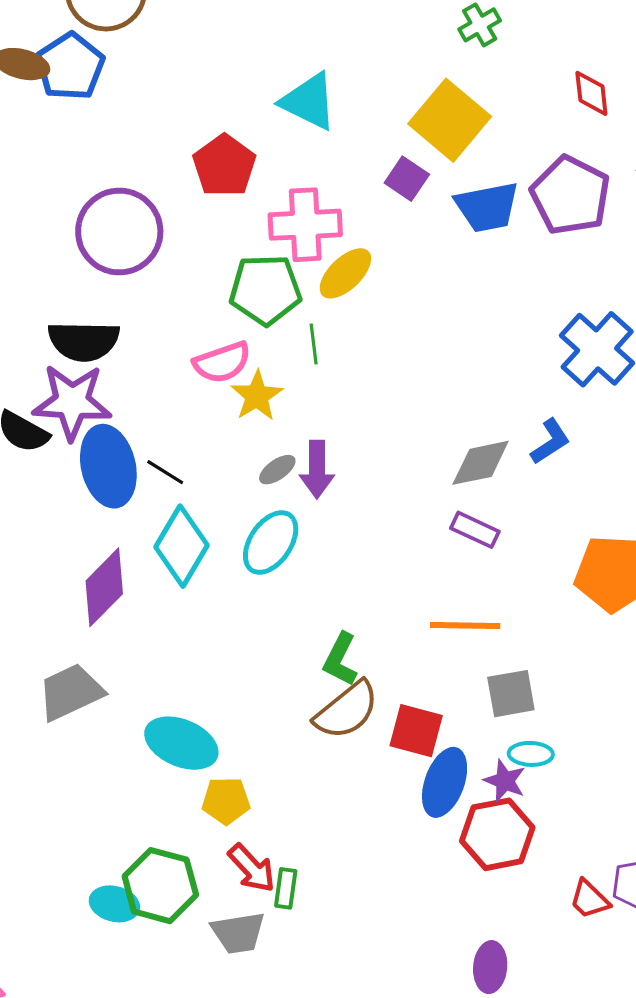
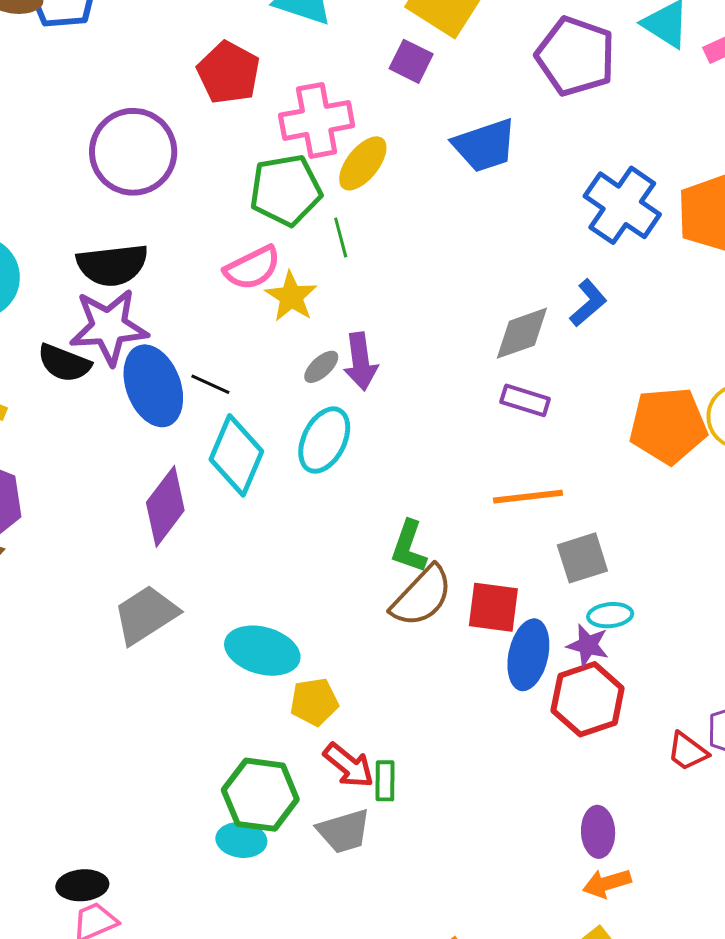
blue trapezoid: (487, 207) -> (485, 145), moved
cyan ellipse: (114, 904) -> (241, 840), moved

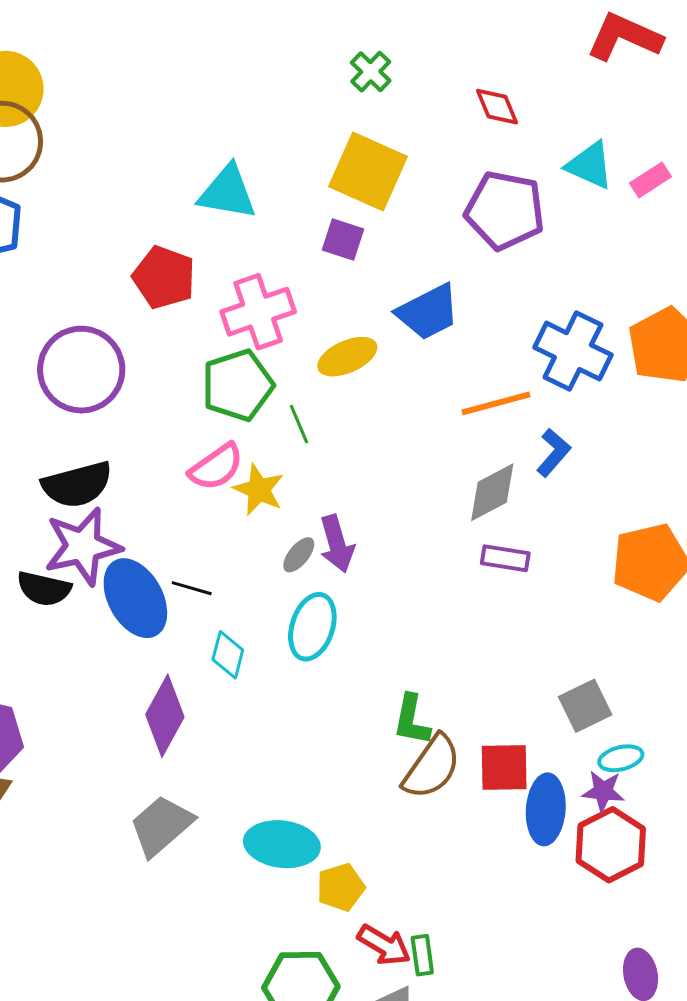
yellow ellipse: (363, 163) -> (347, 357), moved, turned 36
cyan diamond: (236, 455) -> (228, 655), size x0.6
orange line: (528, 497) -> (496, 403), moved

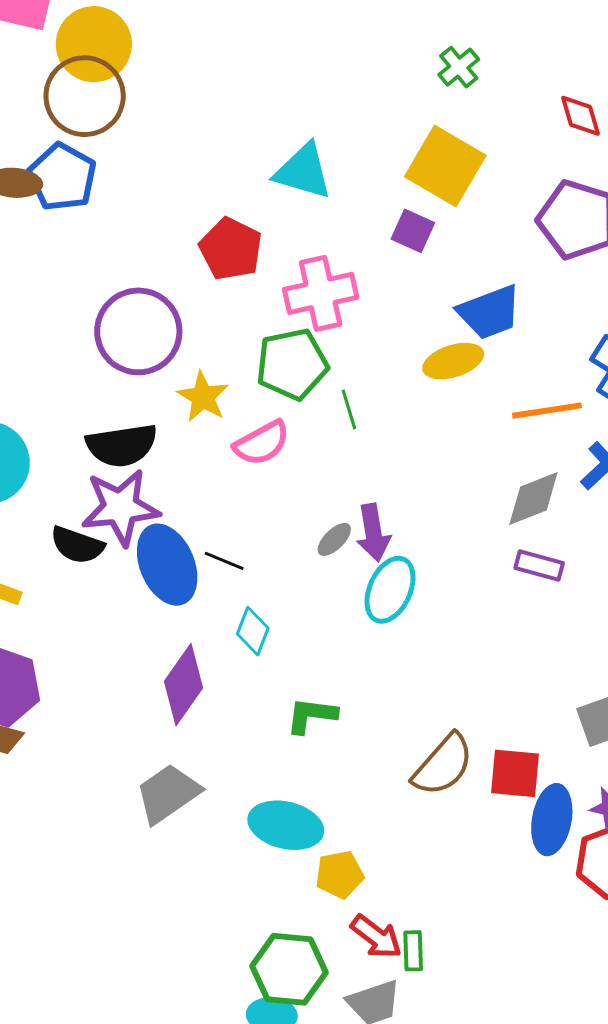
yellow ellipse: (347, 357) -> (453, 361), moved
yellow star: (259, 490) -> (203, 397), moved
cyan ellipse: (312, 627) -> (390, 590), moved
green L-shape: (412, 720) -> (311, 715), moved, turned 80

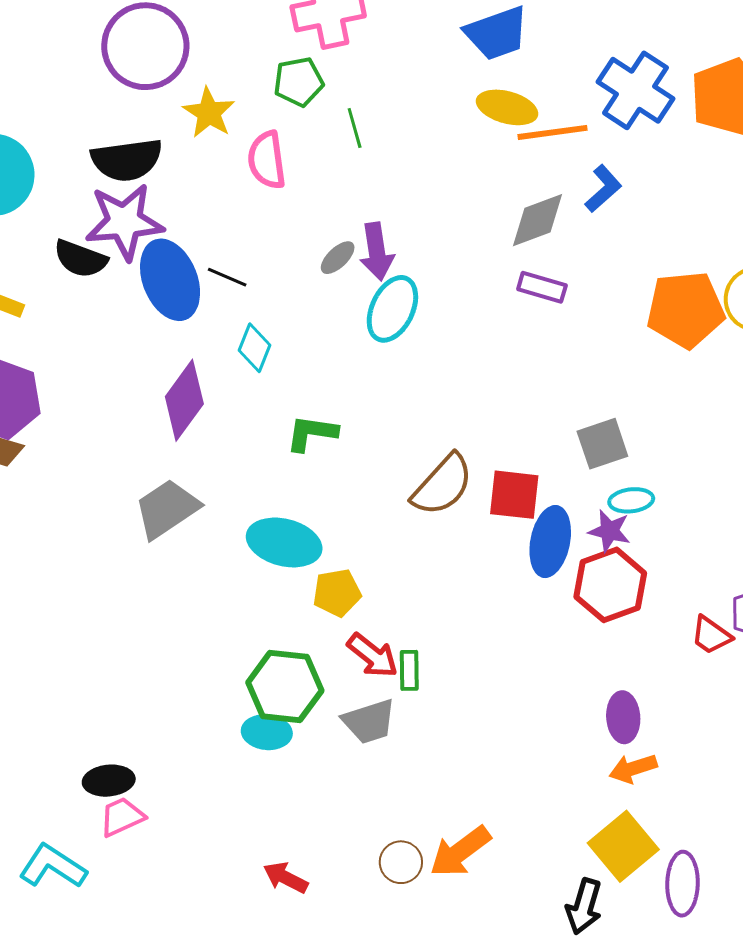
yellow ellipse: (453, 361) -> (507, 107), moved, turned 32
green pentagon: (292, 364) -> (299, 82), size x0.7
pink semicircle: (262, 443) -> (267, 160), turned 110

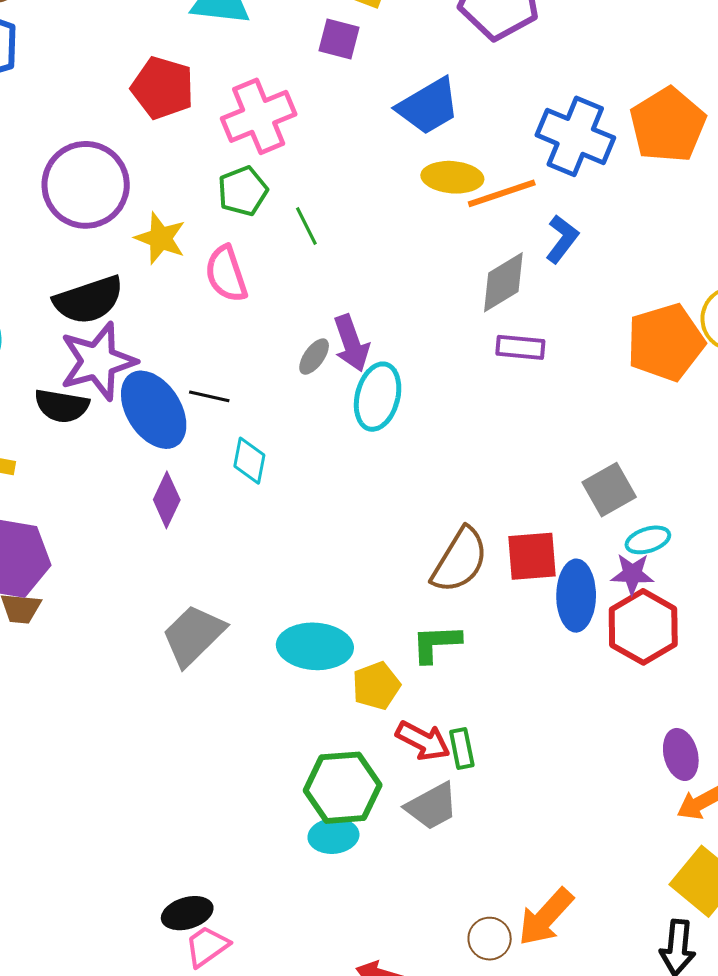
purple diamond: (184, 400) -> (167, 500), moved, size x0.7
green L-shape: (312, 433) -> (436, 643), moved

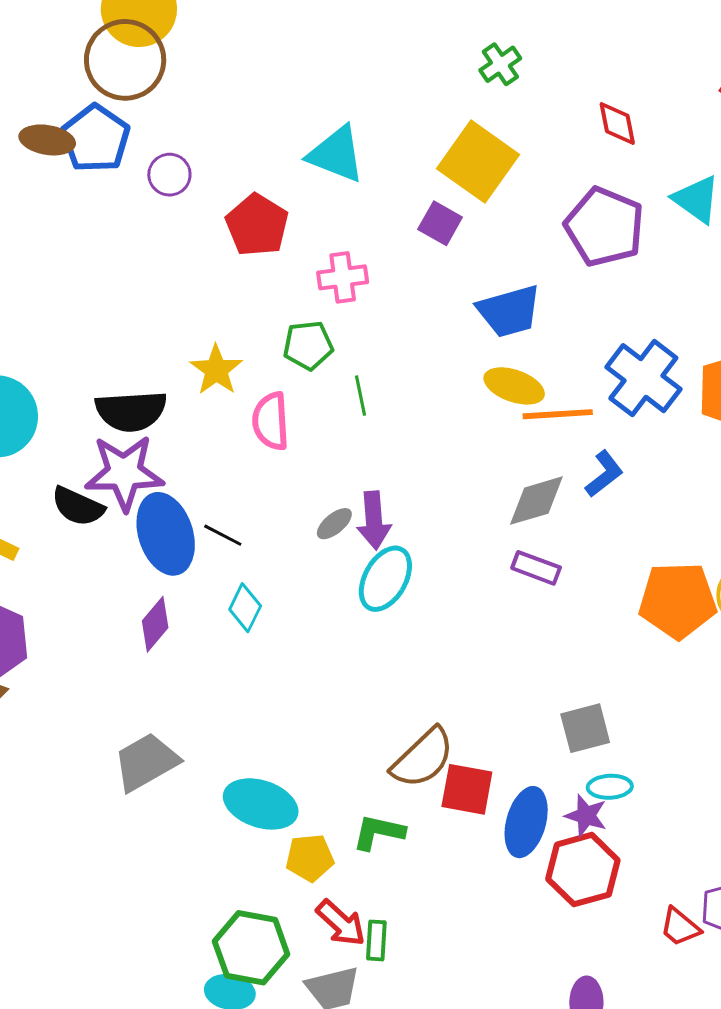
pink cross: (259, 116) -> (343, 277), size x0.7
purple circle: (86, 185) -> (169, 175), moved, size x0.5
red square: (532, 556) -> (467, 789), moved

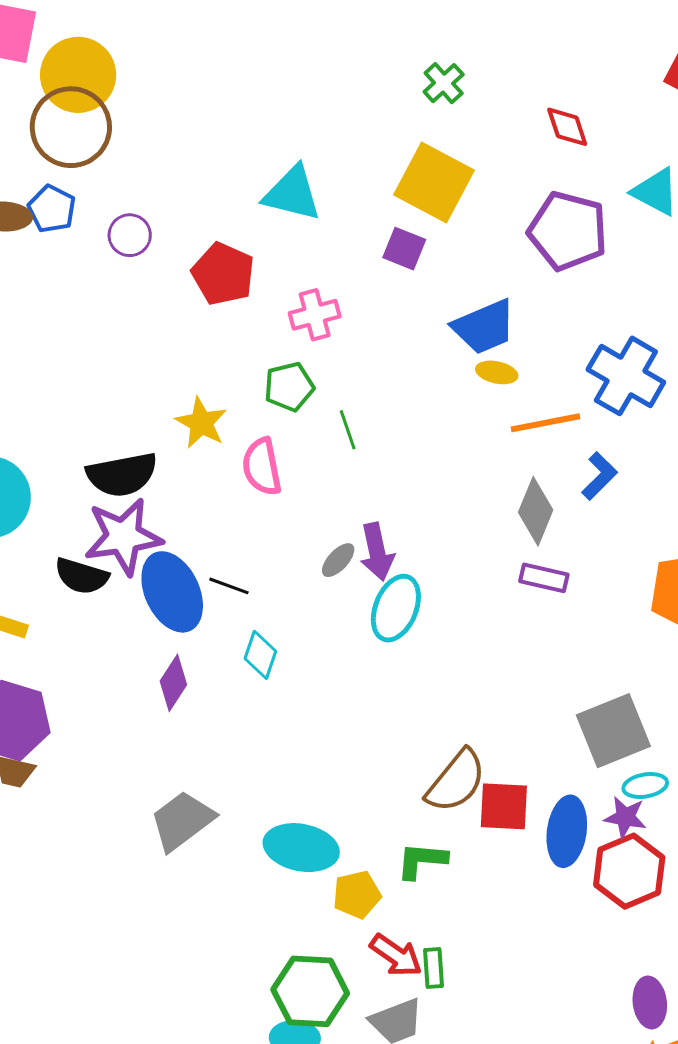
blue pentagon: (96, 138) -> (52, 209), size x0.7
yellow ellipse: (514, 386) -> (497, 372), moved, size x0.7
gray diamond: (536, 501) -> (536, 511), turned -44
gray square: (585, 728) -> (613, 731), size x1.4

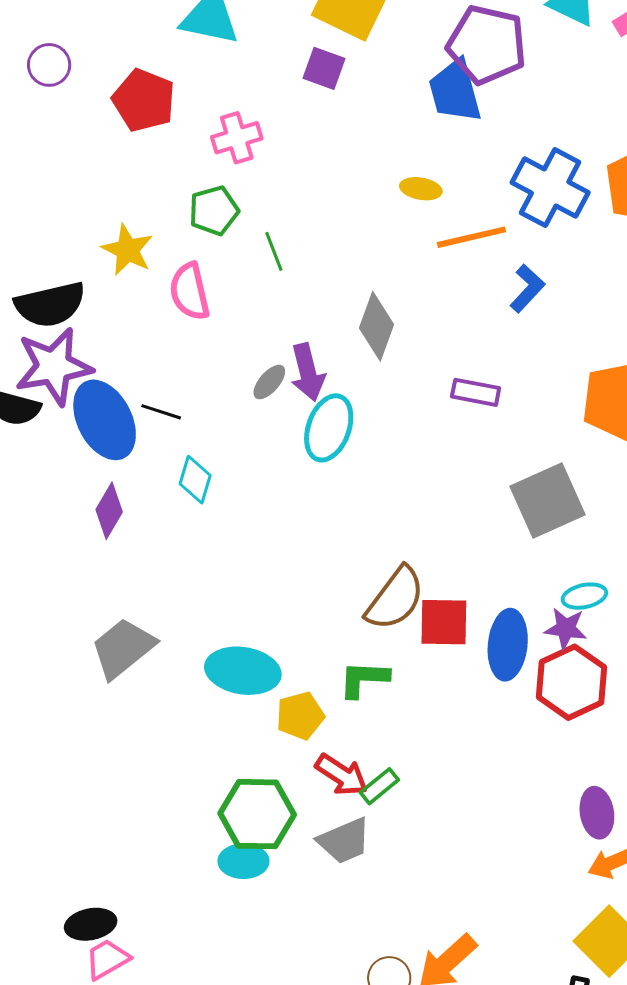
blue trapezoid: (484, 327) -> (455, 91), moved, turned 100
gray diamond: (536, 511) -> (377, 326), moved
gray square: (613, 731) -> (547, 500), moved
green rectangle: (433, 968) -> (379, 786), turned 57

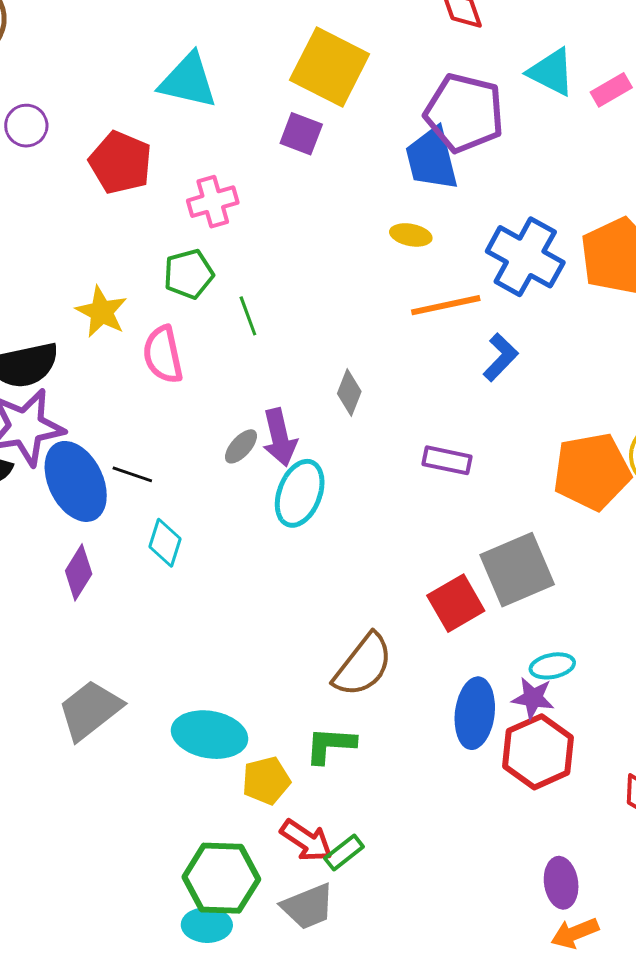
yellow ellipse: (421, 189) -> (411, 235), moved
gray diamond: (377, 326) -> (349, 393), size x0.7
red square: (444, 622) -> (456, 603), moved, turned -32

